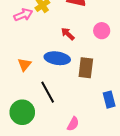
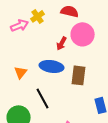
pink circle: (102, 31) -> (83, 34), moved, size x1.5
red arrow: (68, 34) -> (62, 43), turned -104

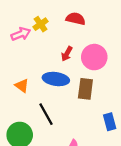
pink circle: (83, 34) -> (94, 57), moved
orange triangle: (21, 72) -> (22, 86), turned -32

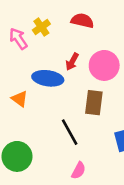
pink arrow: (21, 34) -> (18, 39), turned -102
blue ellipse: (56, 79) -> (48, 78), moved
black line: (46, 114) -> (70, 132), moved

